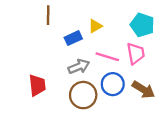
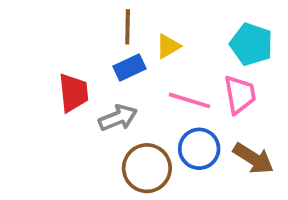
brown line: (48, 15) -> (128, 27), moved
gray arrow: (79, 67) -> (118, 118), moved
red trapezoid: (37, 85) -> (73, 93), moved

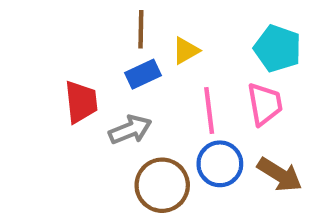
pink line: (189, 100) -> (209, 110), turned 66

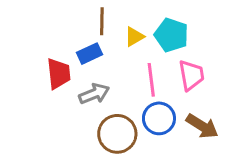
cyan pentagon: (278, 48) -> (171, 35), moved
blue rectangle: (143, 74) -> (90, 54), moved

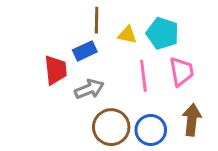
yellow triangle: (134, 37) -> (127, 35), turned 42
blue circle: (159, 118) -> (151, 130), moved
brown arrow: (202, 126) -> (192, 120), turned -116

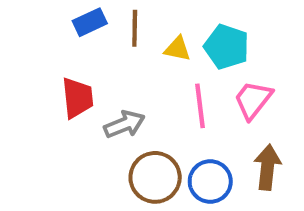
blue rectangle: (85, 51) -> (90, 22), moved
pink trapezoid: (182, 71) -> (253, 100), turned -132

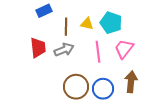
brown line: (135, 28) -> (66, 27), moved
gray arrow: (124, 124) -> (64, 50), moved

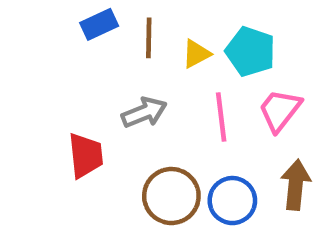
yellow triangle: (87, 24) -> (196, 54), turned -40
brown line: (66, 27) -> (149, 38), moved
red trapezoid: (38, 48) -> (86, 155), moved

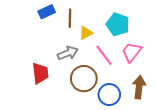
yellow triangle: (196, 54) -> (86, 33), moved
pink line: (221, 117) -> (104, 55), turned -30
brown circle: (171, 196) -> (84, 79), moved

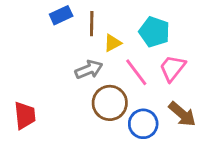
red trapezoid: (40, 73) -> (25, 115), moved
brown arrow: (139, 87) -> (182, 114), turned 125

